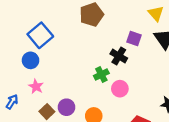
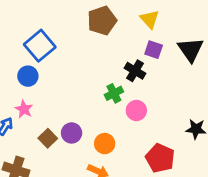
yellow triangle: (156, 13) -> (150, 19), moved
pink star: (36, 87) -> (24, 109), moved

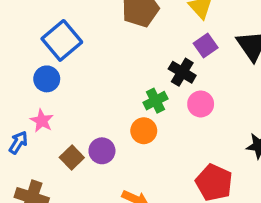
purple square: (154, 50) -> (206, 45), turned 36
pink circle: (136, 110) -> (201, 104), moved
orange circle: (105, 144) -> (144, 131), moved

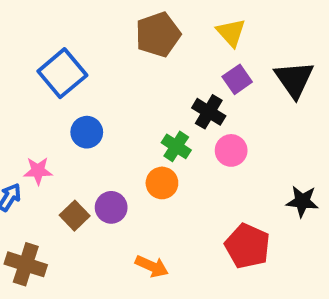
blue circle: (47, 79) -> (87, 132), moved
green cross: (155, 101) -> (176, 146), turned -30
pink star: (42, 121) -> (38, 171), turned -30

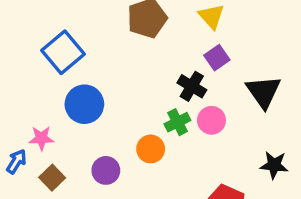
black triangle: (294, 79) -> (263, 92), moved
blue circle: (87, 132) -> (84, 104), size x1.4
green cross: (176, 146) -> (177, 122), moved, turned 30
brown square: (75, 216) -> (52, 178), moved

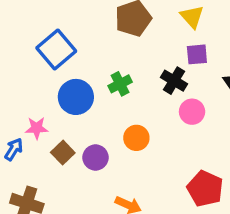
purple square: (217, 58) -> (197, 54), turned 30
green cross: (177, 122) -> (120, 84), moved
brown square: (52, 178) -> (63, 153), moved

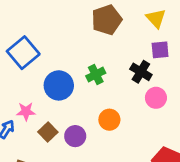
blue square: (56, 50) -> (23, 53), moved

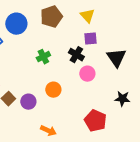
blue circle: (59, 85) -> (16, 24), moved

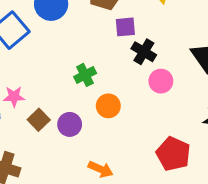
purple square: (90, 39) -> (125, 27), moved
green cross: (43, 57) -> (85, 75), moved

